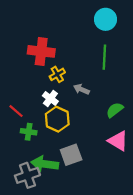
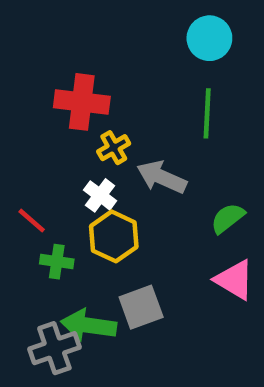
gray arrow: (81, 89) -> (162, 177), size x1.5

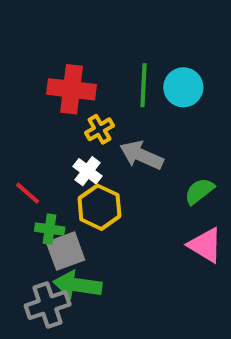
cyan circle: (209, 38) -> (183, 87), moved
green line: (207, 113) -> (143, 85), moved
gray square: (141, 307) -> (66, 251), moved

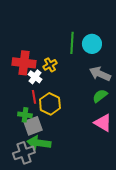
red cross: (72, 89) -> (24, 63), moved
gray arrow: (141, 155) -> (100, 74), moved
white cross: (88, 171) -> (35, 77), moved
red line: (28, 193) -> (34, 97), moved, turned 40

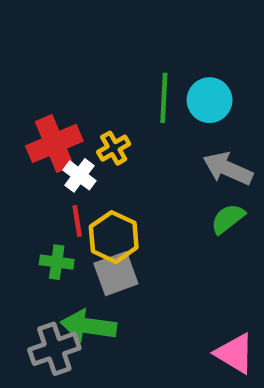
red cross: (24, 63) -> (54, 143), turned -30
pink triangle: (103, 123) -> (235, 353), moved
gray square: (33, 126) -> (116, 274), moved

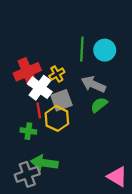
gray arrow: (228, 169) -> (93, 84), moved
white cross: (79, 175) -> (40, 88), size x1.5
green semicircle: (228, 219) -> (99, 105), moved
gray square: (116, 274) -> (61, 100), moved

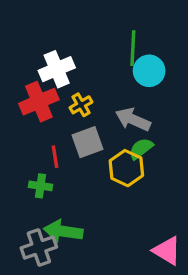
green line: (82, 49) -> (133, 48), moved
white cross: (40, 88) -> (57, 69), moved, turned 30
yellow hexagon: (57, 118) -> (126, 168), moved

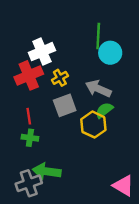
red line: (55, 157) -> (29, 116), moved

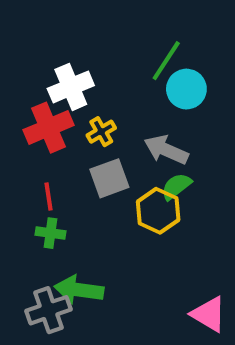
green line: (98, 36) -> (166, 61), turned 30

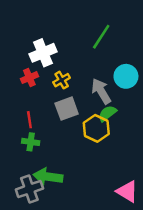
cyan circle: (186, 89) -> (126, 76), moved
red cross: (48, 128) -> (29, 78), size x0.6
gray arrow: (166, 150) -> (101, 91), turned 35

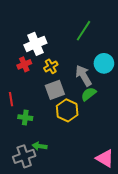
red line: (29, 120) -> (11, 99), moved
yellow hexagon: (96, 128) -> (67, 110), moved
green arrow: (48, 177) -> (40, 146), size x0.6

